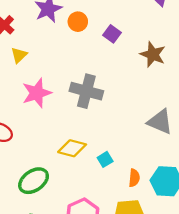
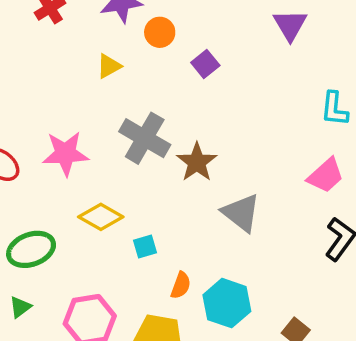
brown star: (153, 54) -> (197, 162), moved
yellow triangle: (19, 55) -> (109, 66), moved
pink star: (37, 93) -> (65, 154), moved

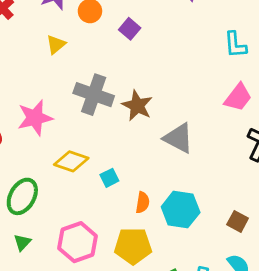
green ellipse: (31, 249) -> (22, 196), turned -30

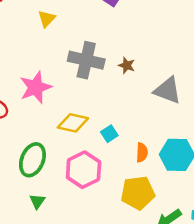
brown star: (137, 106) -> (127, 65), size x0.6
pink hexagon: (78, 242) -> (84, 170), moved

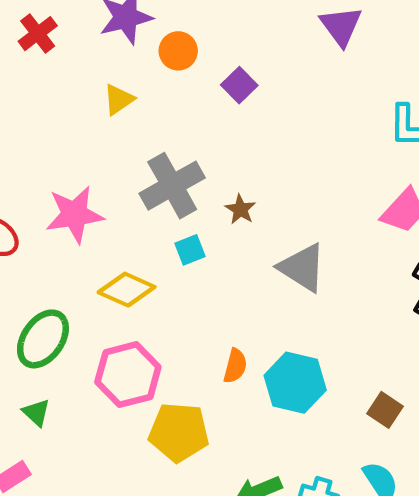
gray cross: (86, 60) -> (172, 186), turned 36
cyan square: (109, 134) -> (190, 250), moved
yellow pentagon: (138, 193) -> (179, 432), moved
green triangle: (37, 201) -> (36, 413), turned -35

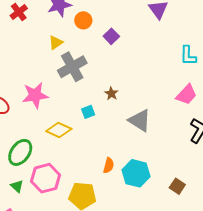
gray cross: (172, 186) -> (72, 67), moved
pink hexagon: (128, 375) -> (46, 178), moved

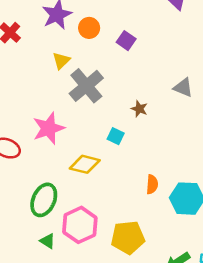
cyan square: (88, 112) -> (116, 136), turned -32
gray triangle: (140, 120) -> (183, 88), moved, size x0.7
orange semicircle: (109, 165) -> (152, 184), moved

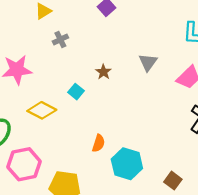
gray cross: (86, 86) -> (60, 39), size x0.5
gray triangle: (183, 88) -> (148, 62), turned 30

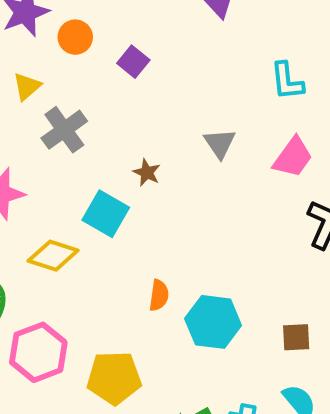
gray cross: (60, 39) -> (64, 130), size x1.6
cyan square: (76, 92) -> (106, 214), size x1.6
brown square: (173, 181) -> (296, 337), turned -30

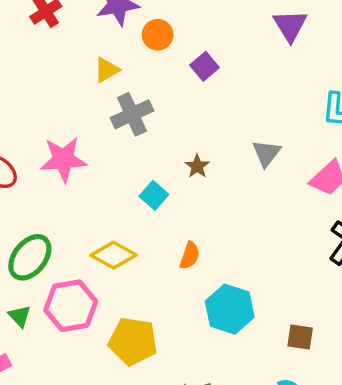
cyan square: (106, 214) -> (154, 195), size x0.7
yellow diamond: (53, 256) -> (113, 255), moved
orange semicircle: (159, 295) -> (190, 256), moved

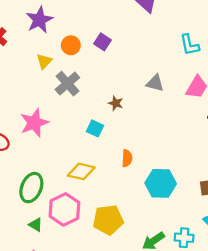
orange circle: (158, 35) -> (71, 45), moved
gray triangle: (266, 153) -> (155, 83), turned -36

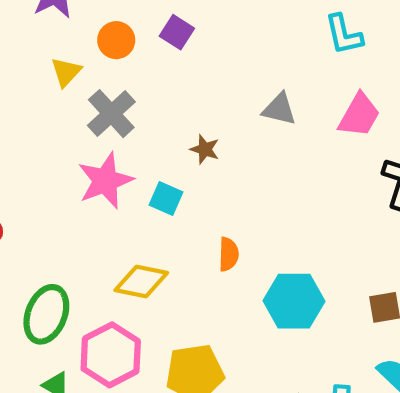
pink star: (34, 123) -> (105, 181), moved

